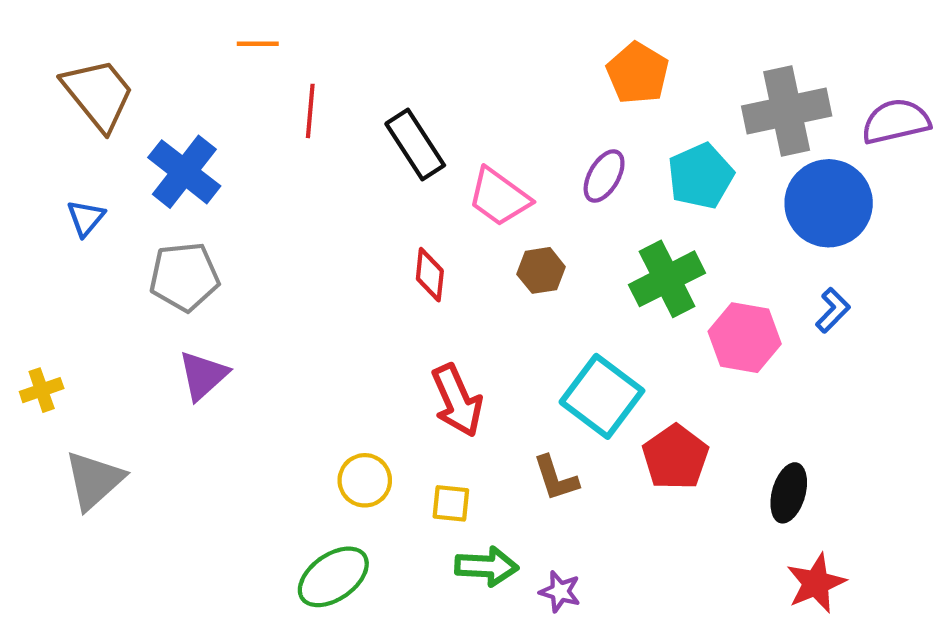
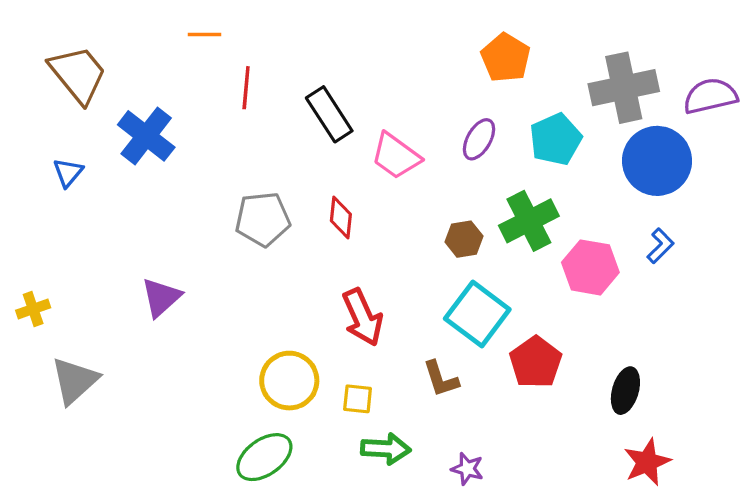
brown hexagon: (541, 270) -> (464, 239), moved
gray pentagon: (184, 277) -> (263, 219), moved
yellow circle: (365, 480) -> (289, 381), size x1.4
purple star: (560, 592) -> (467, 469), moved

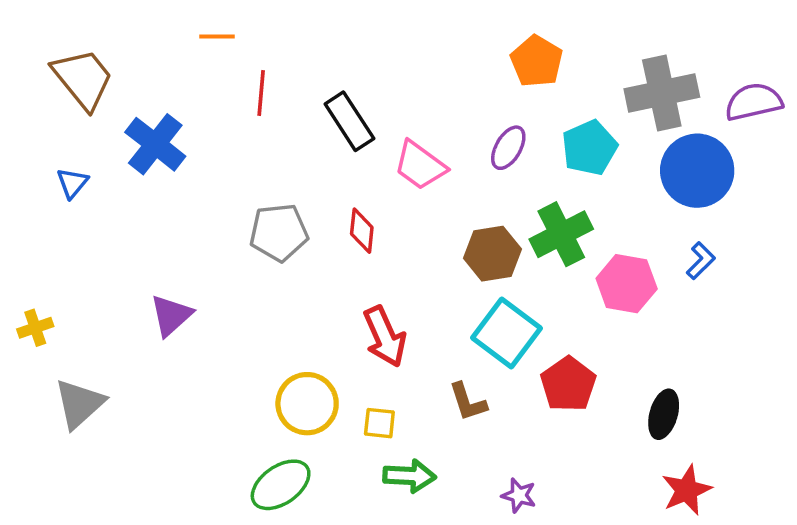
brown hexagon: (464, 239) -> (492, 254), size x1.4
purple star: (467, 469) -> (519, 495), moved

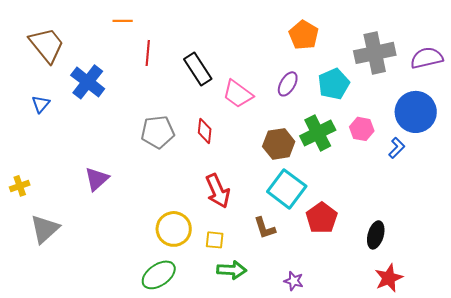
blue circle: (697, 171) -> (416, 112), moved
pink hexagon: (627, 284) -> (362, 129), moved, size x0.7

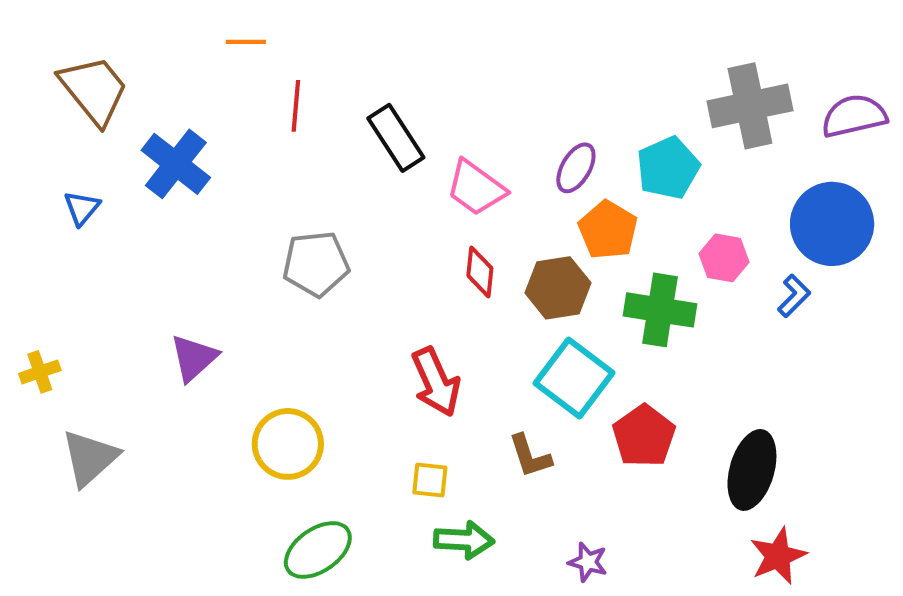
orange pentagon: (304, 35) -> (608, 230), moved
red diamond: (205, 131) -> (480, 272), moved
green cross: (318, 133) -> (660, 310), moved, turned 36
yellow circle: (174, 229) -> (288, 444), moved
black ellipse: (376, 235) -> (752, 470), size x1.4

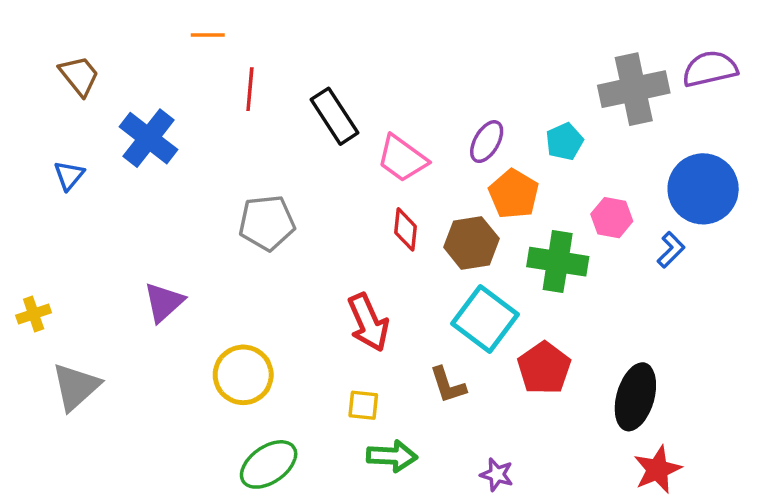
brown trapezoid: (94, 90) -> (79, 76), size x0.7
purple semicircle: (854, 116) -> (710, 69), moved
cyan pentagon: (668, 168) -> (564, 142), size x0.7

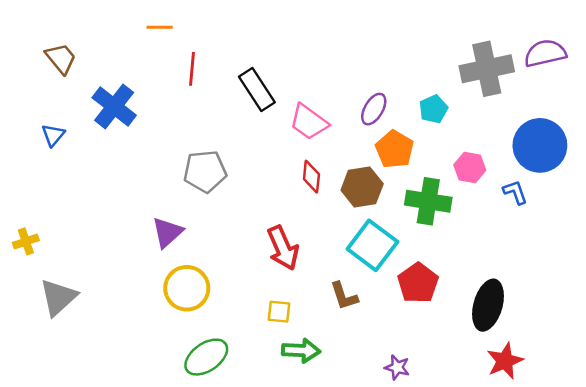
blue L-shape: (671, 250) -> (515, 192), turned -64
purple triangle: (164, 302) -> (167, 232), moved
purple star: (497, 475) -> (397, 367), moved

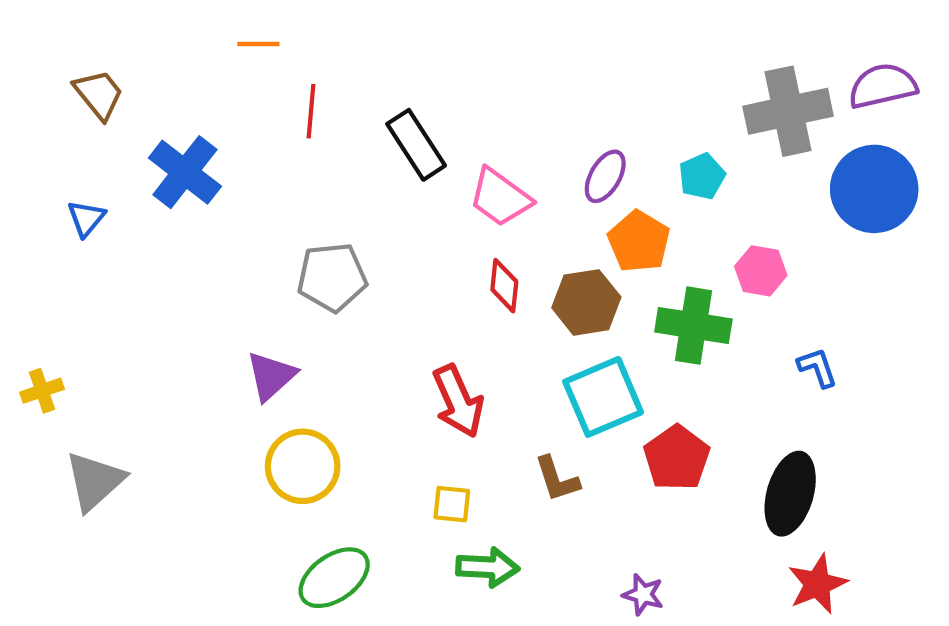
blue circle: (540, 145) -> (874, 189), moved
blue L-shape: (515, 192) -> (817, 368), moved
cyan square: (372, 245) -> (603, 397), turned 30

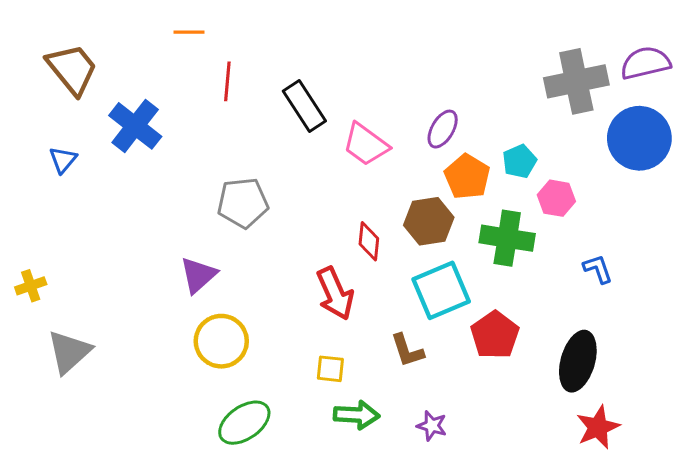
brown trapezoid: (99, 94) -> (72, 69), size x1.4
cyan pentagon: (702, 176) -> (519, 161), moved
red diamond: (504, 286) -> (369, 241), moved
purple star: (643, 595) -> (432, 426), moved

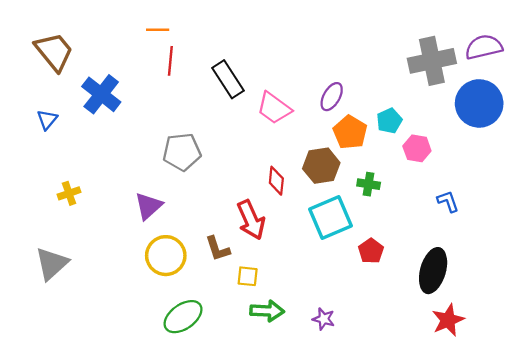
orange line: (189, 32) -> (158, 30), moved
green cross: (507, 238) -> (369, 184), moved, size x0.6
yellow cross: (31, 286) -> (69, 193), moved
red pentagon: (495, 335) -> (371, 251), size x0.7
brown L-shape: (407, 350) -> (218, 249), moved

